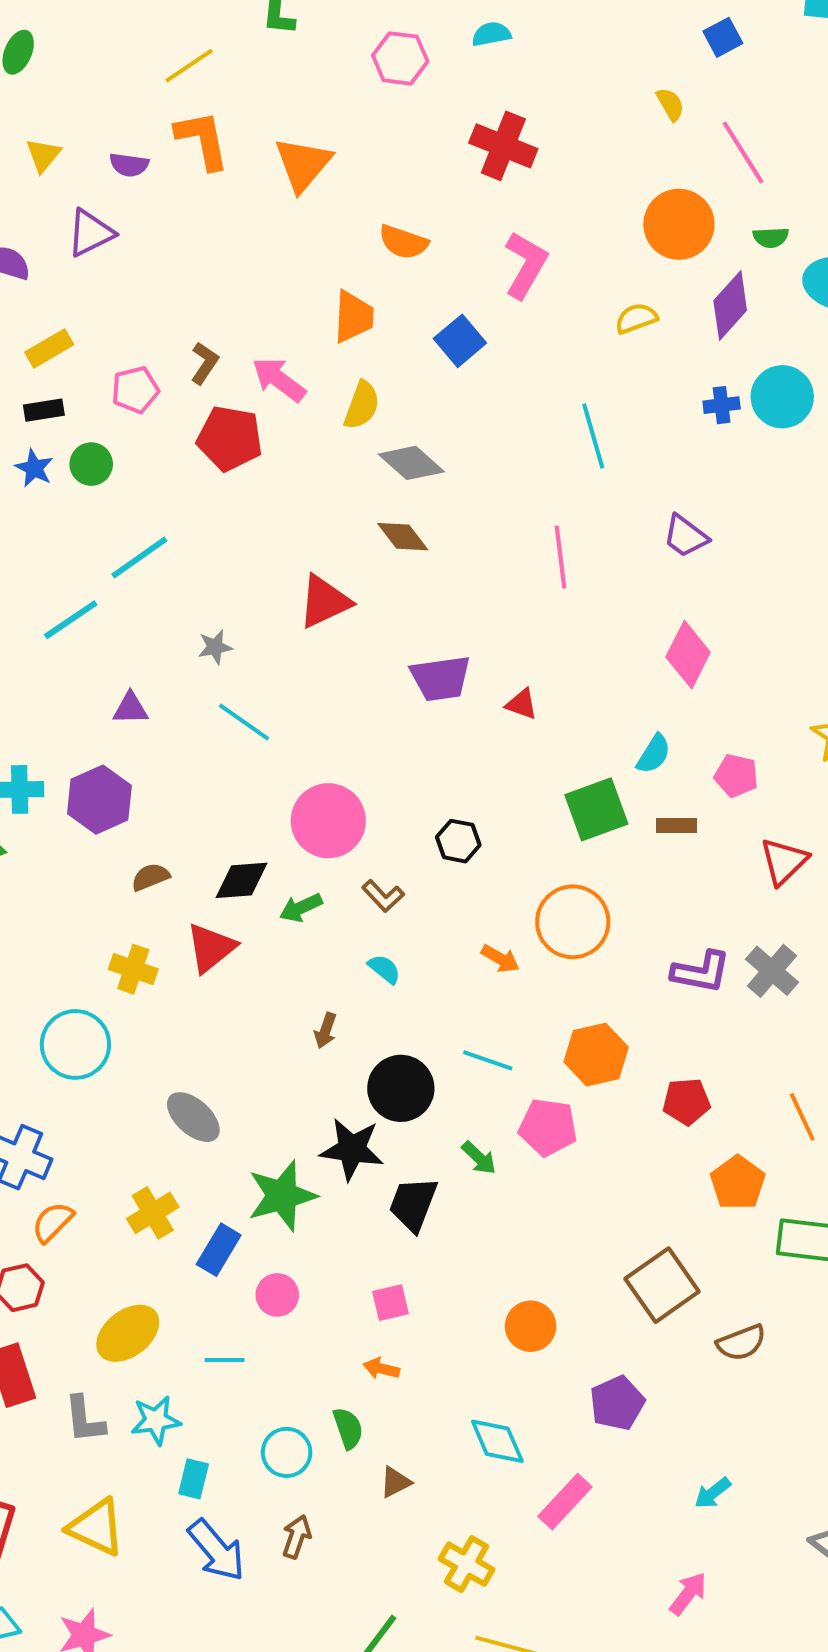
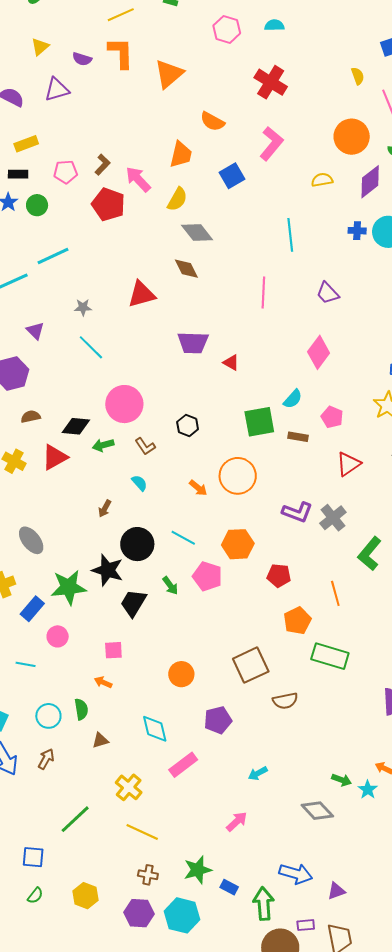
purple triangle: (130, 708) -> (35, 331), turned 36

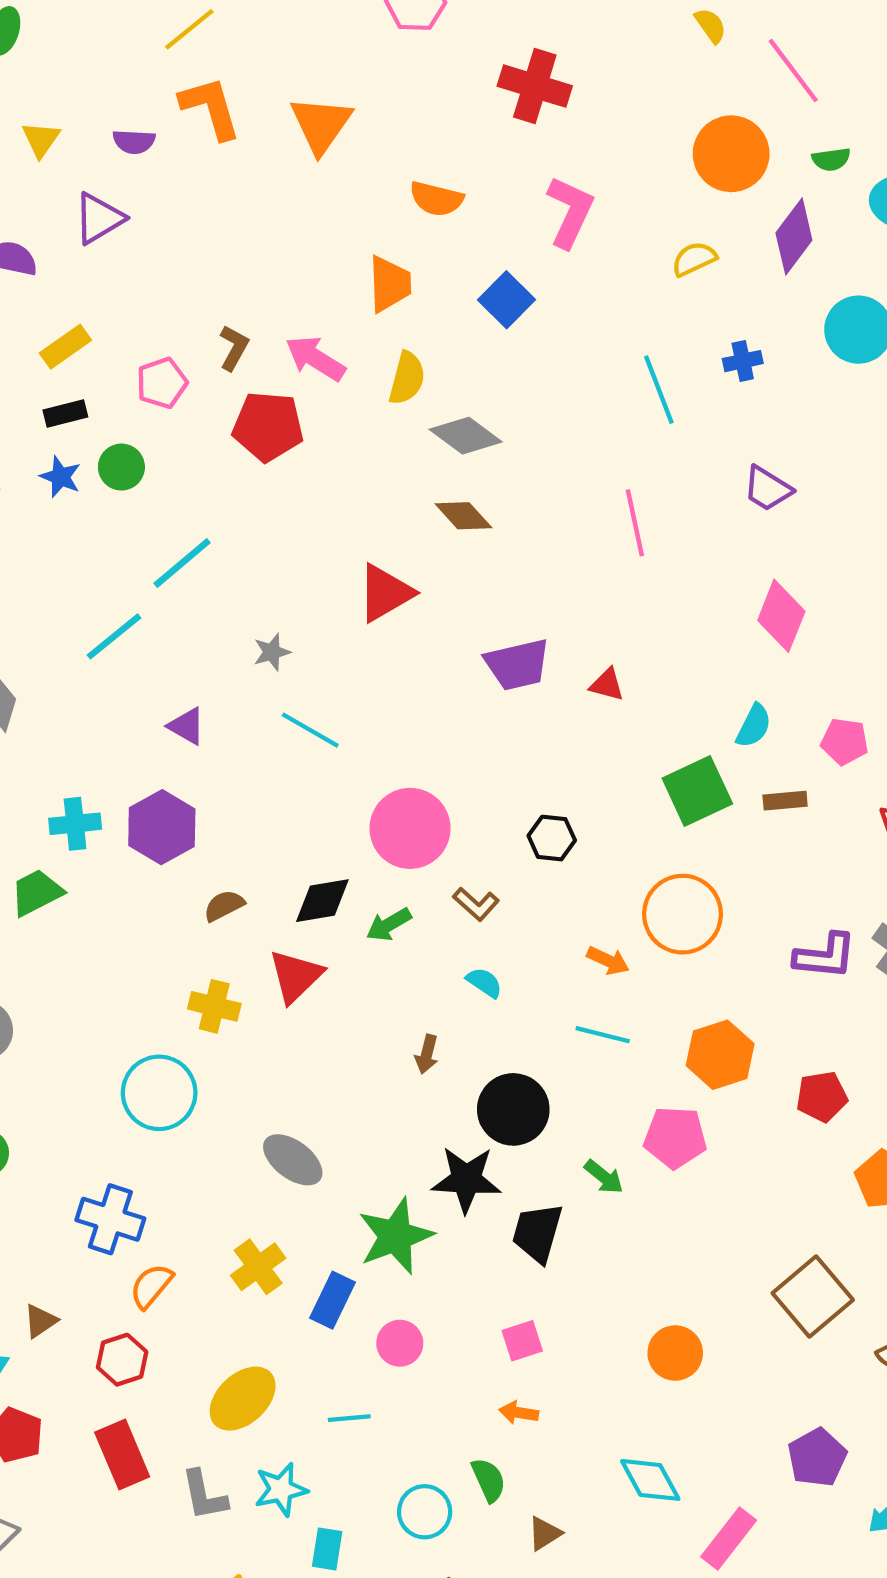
blue cross: (357, 231) -> (743, 361), moved
cyan line: (183, 538) -> (603, 1035), moved
purple pentagon: (218, 720) -> (817, 1458), moved

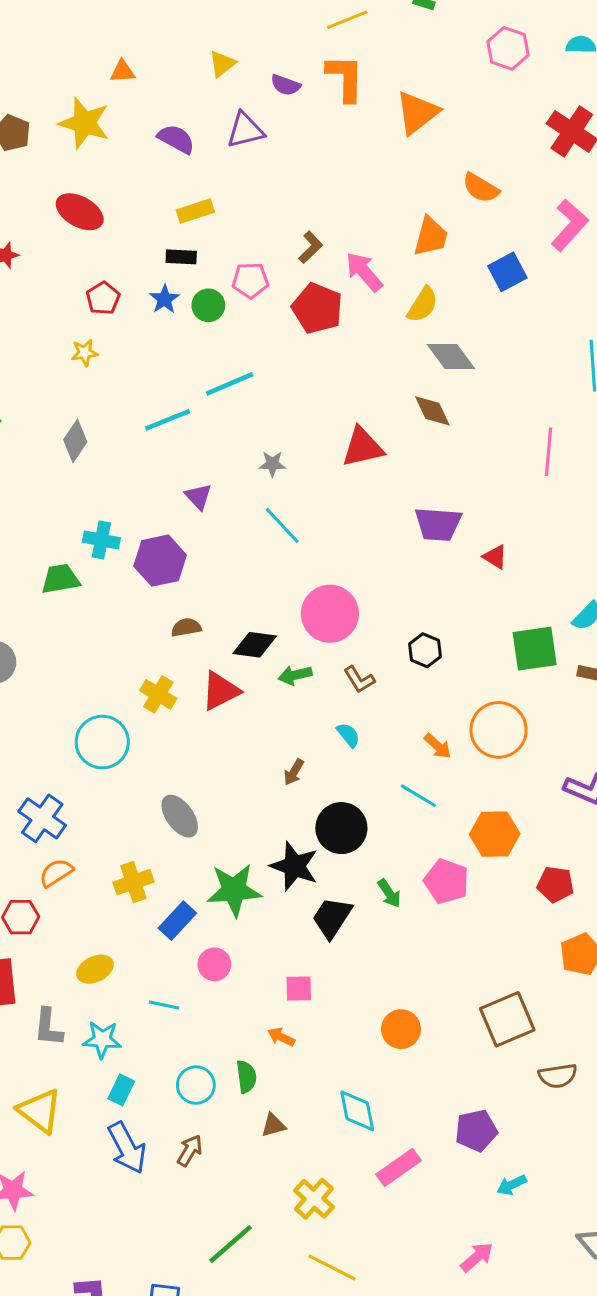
pink pentagon: (162, 383) -> (250, 280), moved
yellow ellipse: (243, 1399) -> (95, 969), size x0.7

